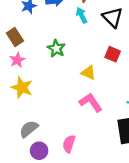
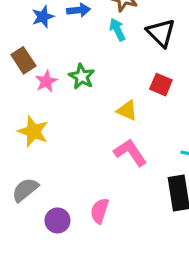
pink star: (17, 60) -> (46, 81), moved
gray semicircle: (29, 129) -> (25, 190), moved

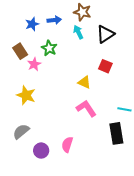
black triangle: (161, 33) -> (105, 34), turned 42
green star: (82, 77) -> (49, 48), moved

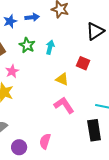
cyan arrow: (78, 32) -> (50, 47), moved, turned 40
black triangle: (105, 34) -> (95, 31), moved
pink star: (34, 64) -> (12, 71), moved

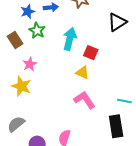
green star: (27, 45) -> (37, 31), moved
cyan arrow: (50, 47) -> (70, 39), size x1.5
red square: (83, 63) -> (91, 53), moved

